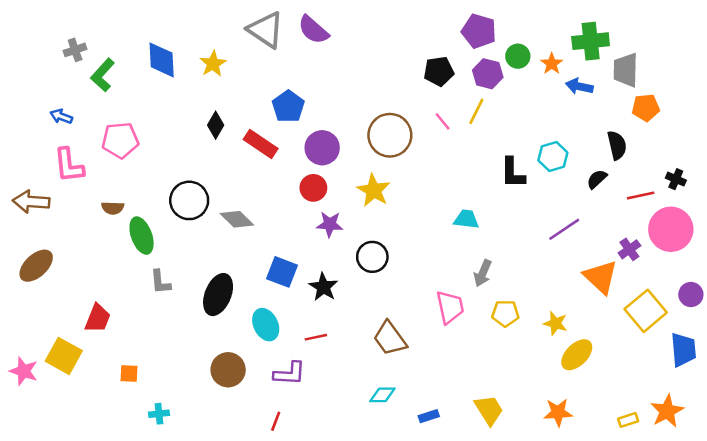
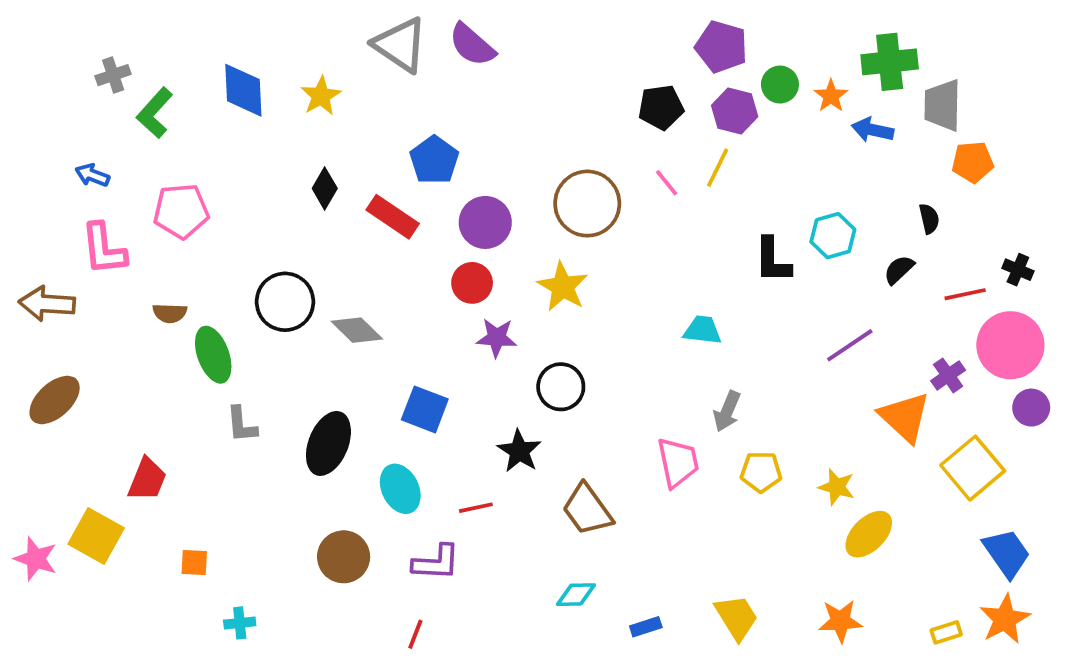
black semicircle: (617, 145) -> (929, 219), size x0.7
black star: (323, 287) -> (519, 451), moved
purple circle: (691, 295) -> (1031, 408), moved
blue trapezoid: (683, 350) -> (1007, 553), moved, turned -30

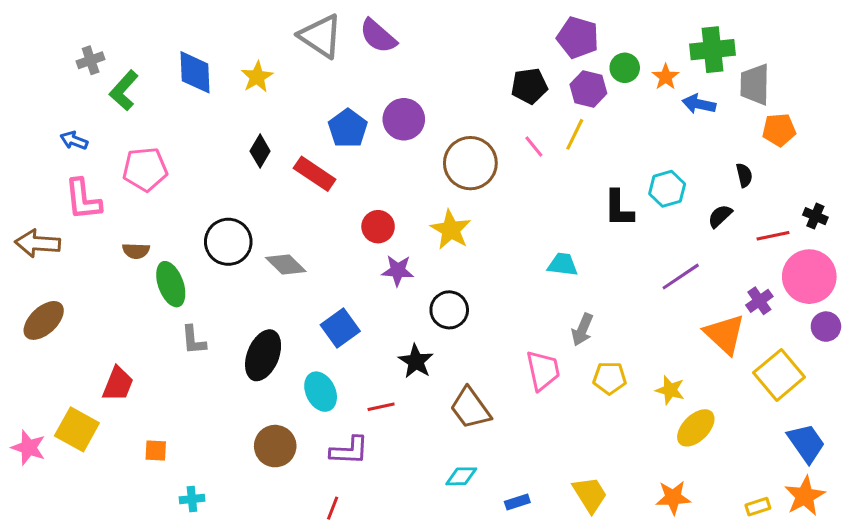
purple circle: (485, 222) -> (404, 119), moved
blue square: (425, 409) -> (340, 328), turned 33

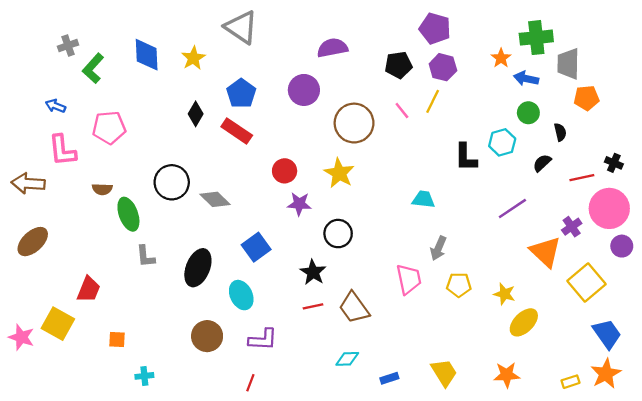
purple semicircle: (378, 36) -> (332, 48), moved, turned 128
green circle: (625, 68) -> (528, 113), moved
blue pentagon: (348, 128) -> (241, 93), moved
red line: (381, 407) -> (313, 306), moved

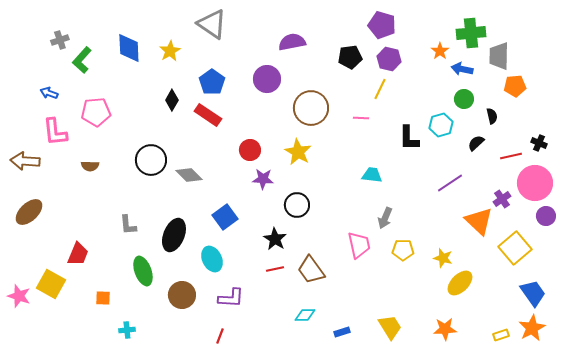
pink line: (402, 110) -> (361, 118), moved, turned -49
green ellipse: (128, 214) -> (143, 271), moved

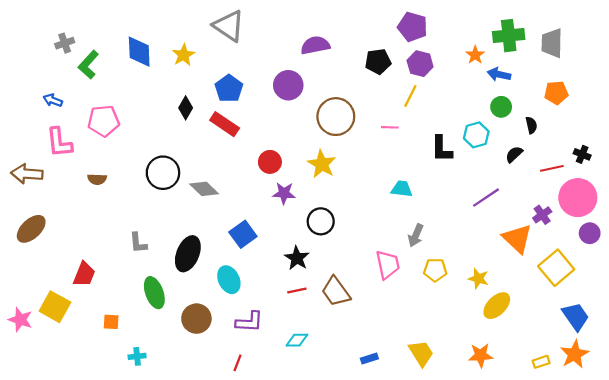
gray trapezoid: (499, 56) -> (552, 43), moved
cyan diamond: (305, 315) -> (297, 340), moved

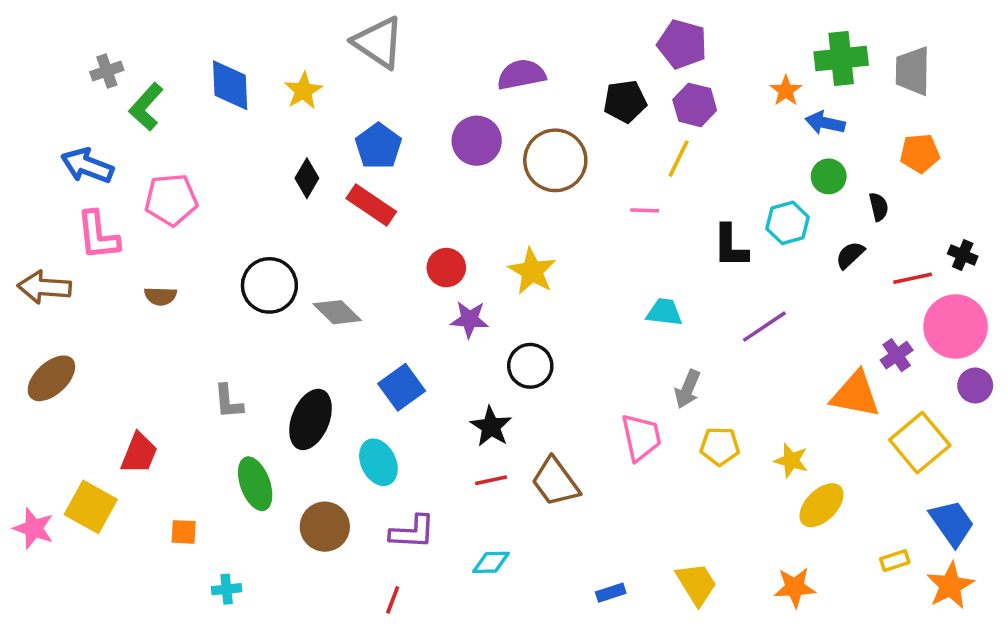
blue arrow: (53, 100) -> (87, 166), size x1.6
brown circle: (336, 117) -> (555, 160), moved
purple line: (486, 198) -> (764, 327), moved
orange triangle: (517, 239) -> (855, 394), turned -32
yellow rectangle: (541, 362) -> (895, 561), moved

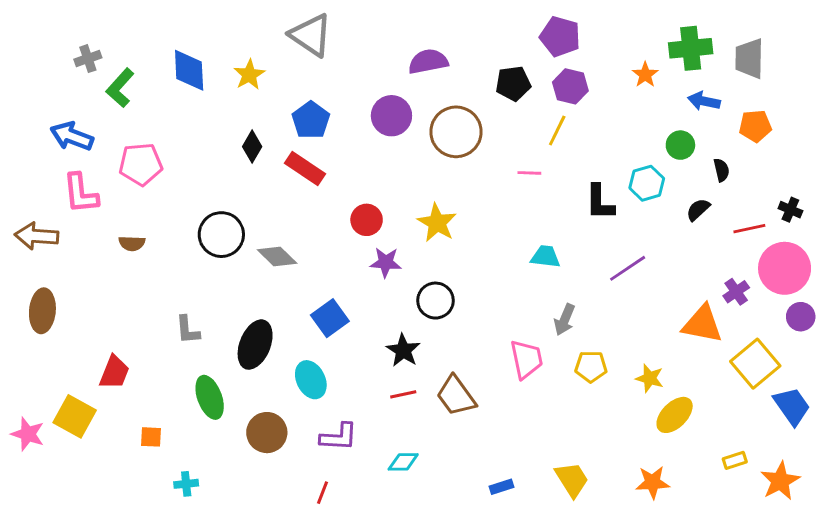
blue arrow: (825, 123) -> (704, 101), moved
brown ellipse: (51, 378) -> (42, 311), turned -42
blue trapezoid: (952, 523) -> (792, 406), moved

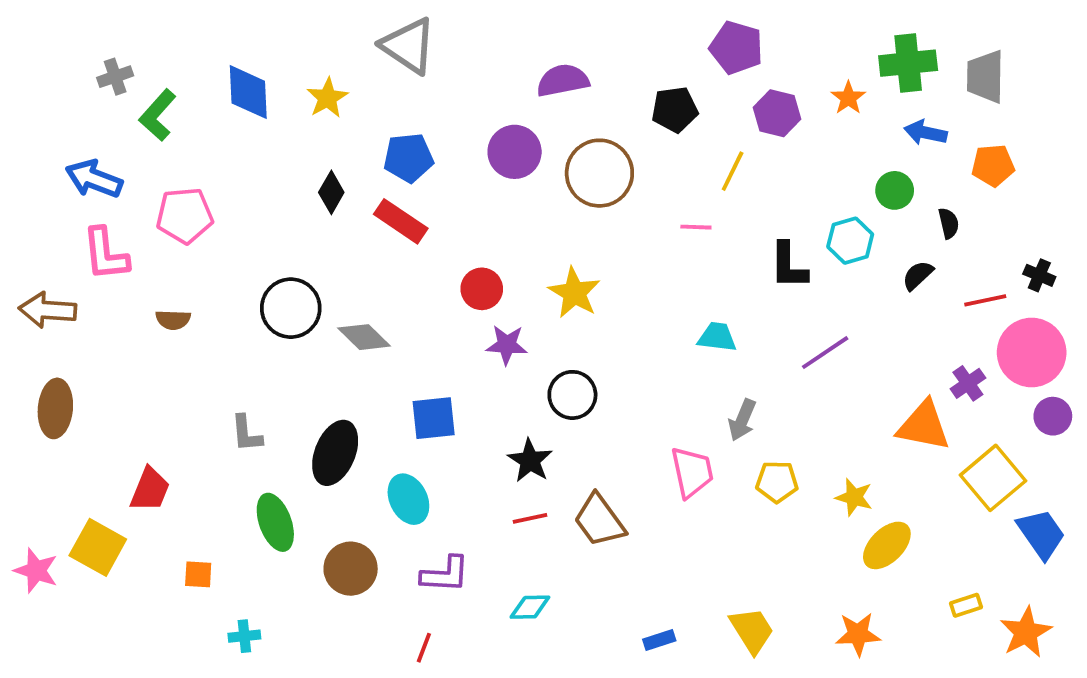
purple hexagon: (570, 86) -> (777, 113), moved
blue pentagon: (311, 120) -> (408, 158), turned 30
blue square: (330, 318) -> (434, 418), turned 30

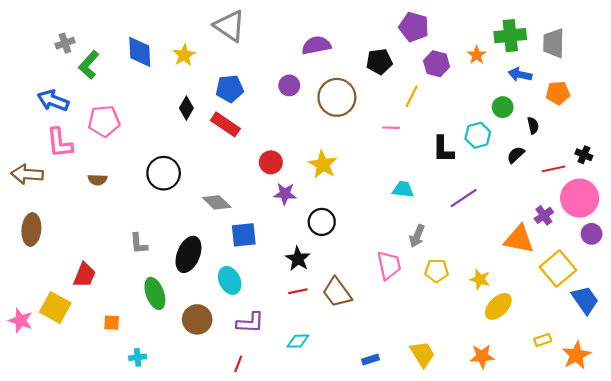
purple circle: (515, 152) -> (289, 85), size x0.7
gray diamond: (364, 337) -> (217, 202), moved

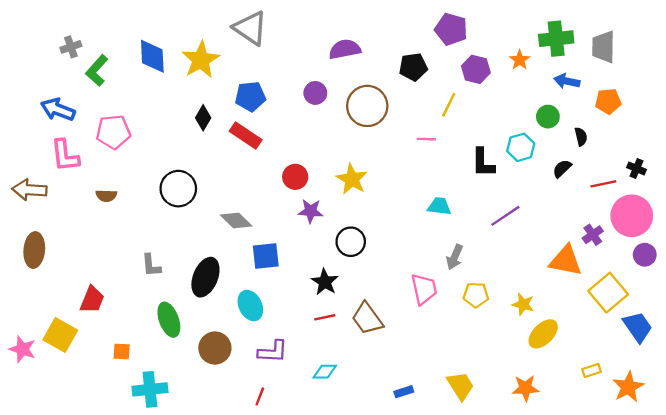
yellow star: (184, 55) -> (201, 60), size x1.5
cyan cross: (138, 357) -> (150, 389), size x1.8

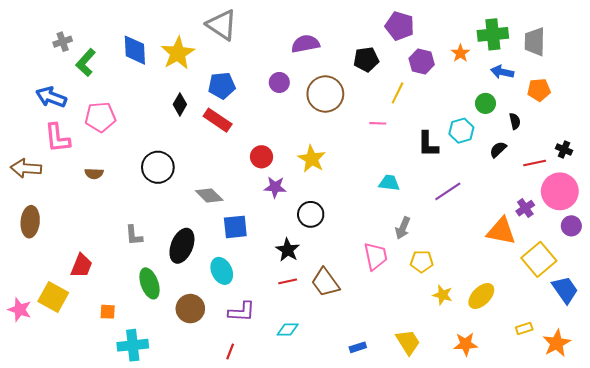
yellow star: (523, 304) -> (443, 295), moved

